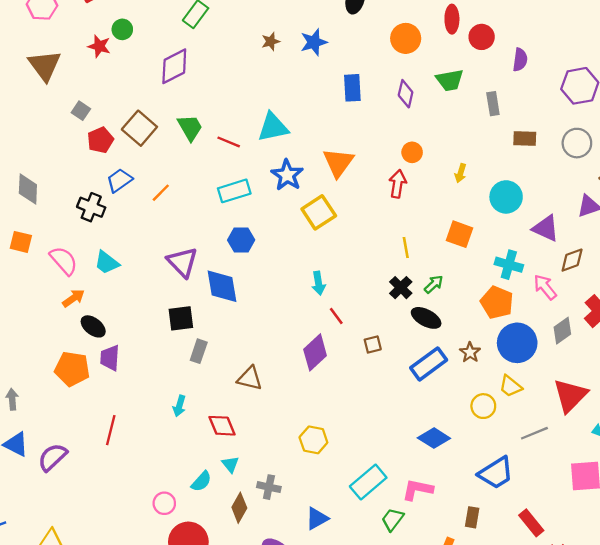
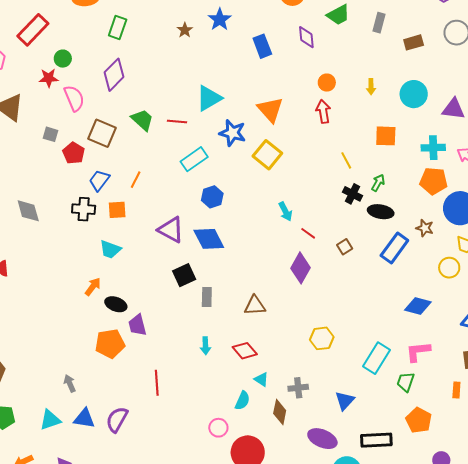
gray rectangle: (493, 104) -> (379, 23), turned 42
orange square: (21, 242) -> (117, 210), moved
pink semicircle: (64, 261) -> (74, 98), moved, turned 36

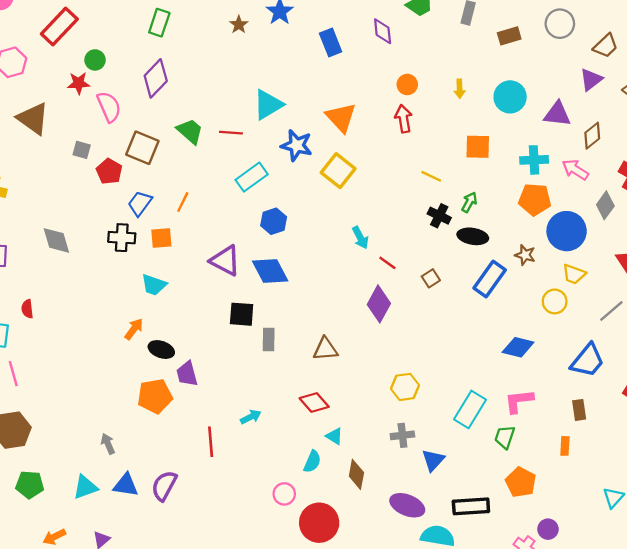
yellow line: (346, 160) -> (431, 176), turned -36
black square: (184, 275) -> (242, 314), turned 30
cyan arrow: (205, 346) -> (251, 417), moved, turned -114
gray cross: (298, 388) -> (402, 435), moved

